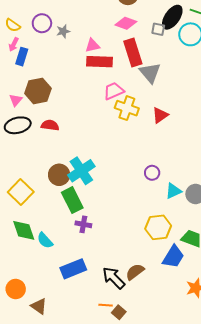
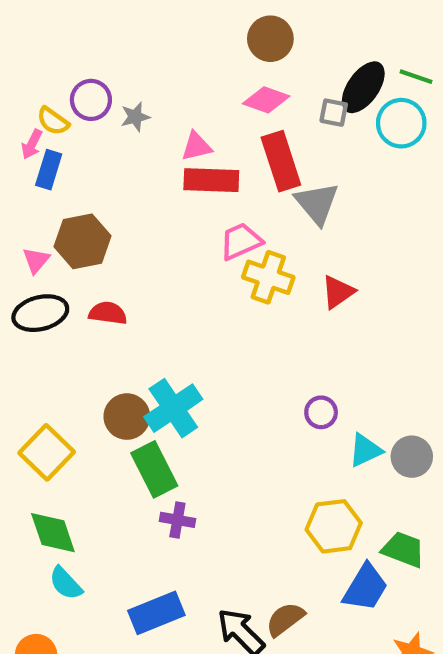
yellow semicircle: (13, 25) -> (53, 121), moved
cyan semicircle: (45, 240) -> (66, 583), moved

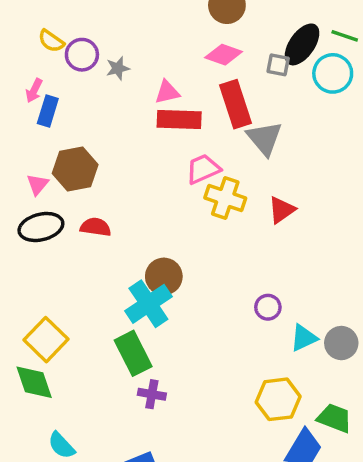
yellow semicircle: (53, 121) -> (51, 41), moved
brown circle: (127, 417) -> (164, 276), moved
green diamond: (53, 533) -> (34, 382), moved

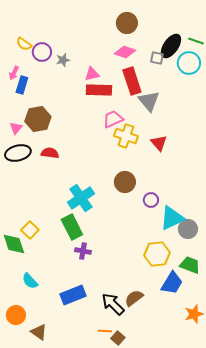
red triangle: (282, 210) -> (159, 143), turned -36
brown circle: (164, 276) -> (125, 182), moved
cyan triangle: (304, 338) -> (172, 218), size x1.5
yellow square: (46, 340) -> (30, 230), moved, size x0.7
gray circle: (341, 343) -> (188, 229), moved

